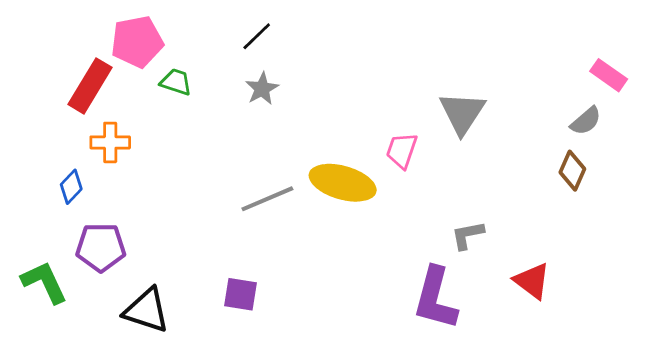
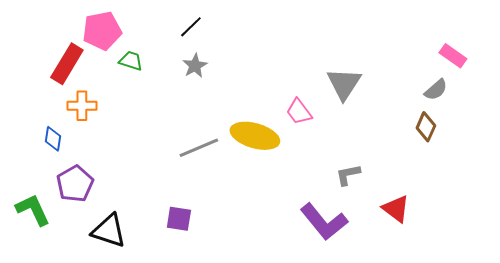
pink trapezoid: (402, 150) -> (299, 112), turned -56
blue diamond: (71, 187) -> (53, 139), turned -35
purple pentagon: (101, 247) -> (75, 184), turned -30
purple L-shape: (435, 298) -> (324, 222), turned -54

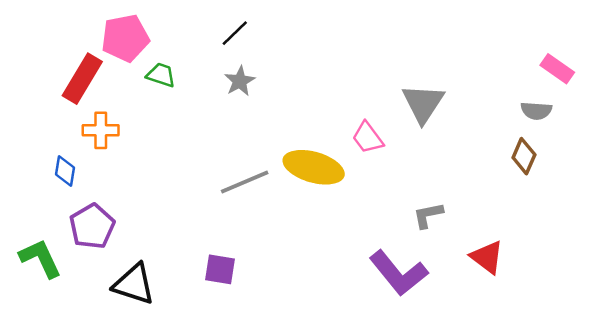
gray semicircle: (436, 90) -> (536, 111), turned 45

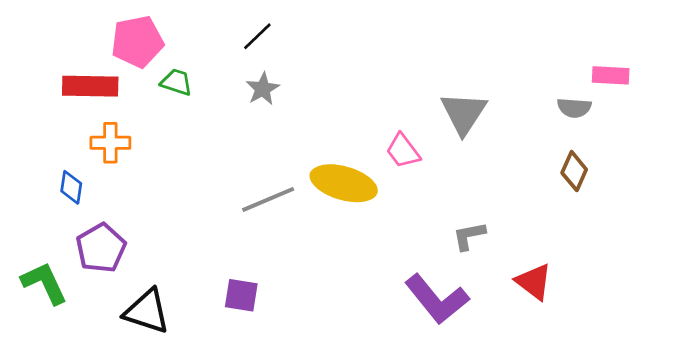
pink rectangle: (557, 69) -> (611, 75), turned -32
red rectangle: (82, 79) -> (90, 86), turned 60
gray semicircle: (536, 111) -> (574, 108), moved

